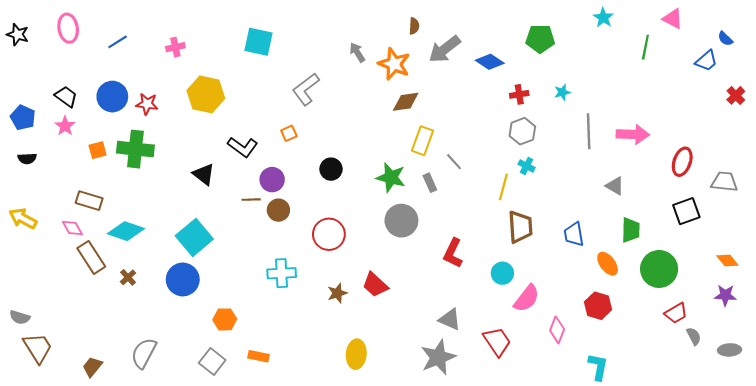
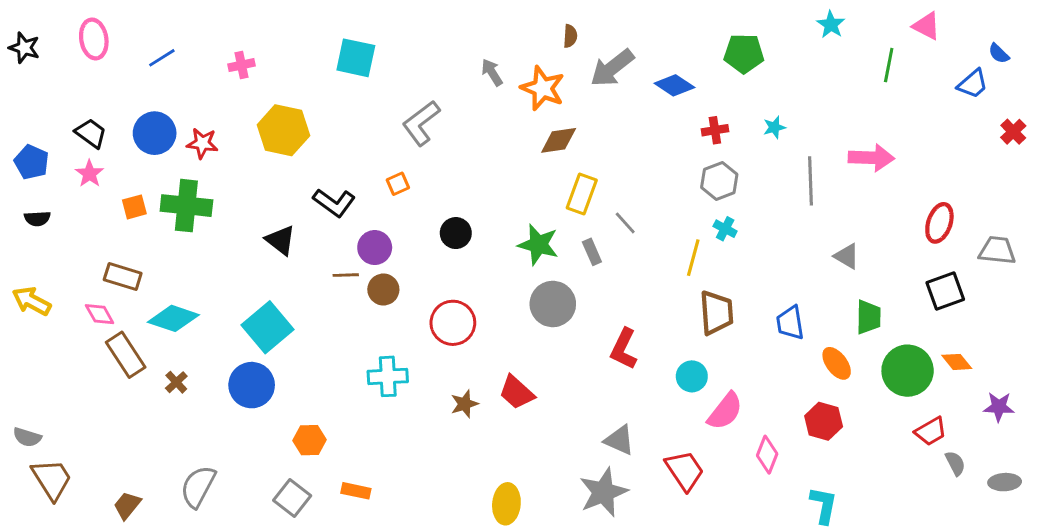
pink arrow: (633, 134) -> (871, 158), moved
orange diamond: (727, 261) -> (957, 362), moved
yellow ellipse: (356, 354) -> (506, 504), moved

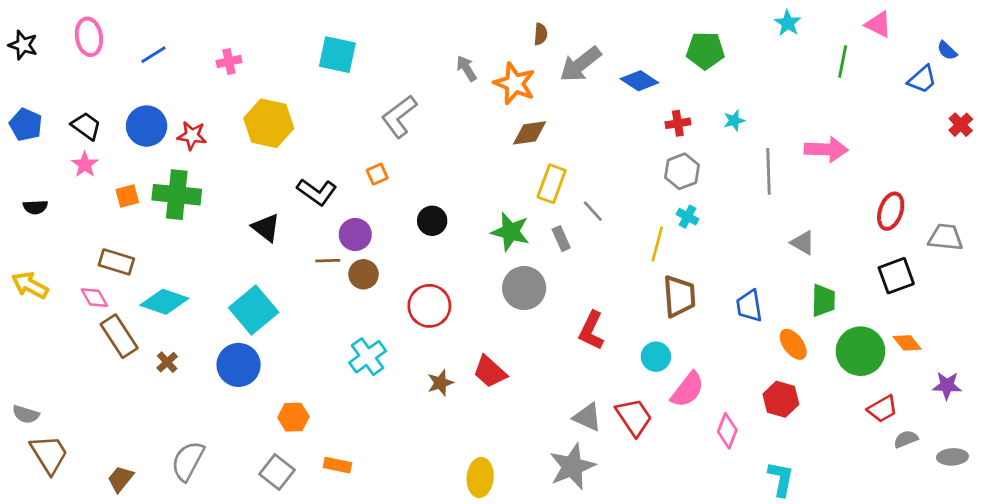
blue pentagon: (32, 162) -> (26, 125), moved
cyan cross: (388, 376) -> (368, 357), turned -33
gray semicircle: (955, 463) -> (906, 439), turned -85
red trapezoid: (685, 471) -> (634, 417), moved

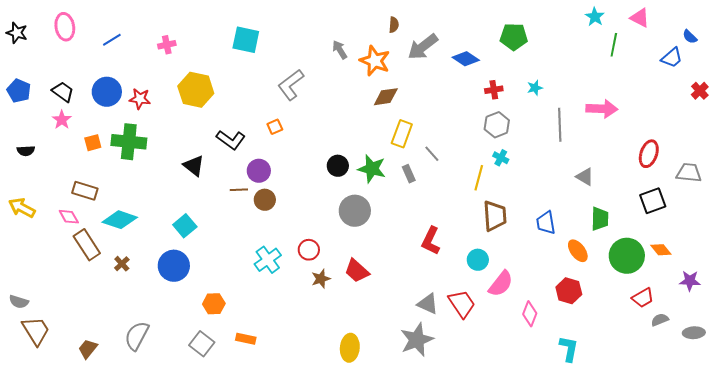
cyan star: (788, 23) -> (595, 17), moved
black circle: (432, 221) -> (338, 166), moved
gray circle: (524, 288) -> (355, 211), moved
red circle: (429, 306) -> (309, 250), moved, size x0.7
cyan square: (254, 310) -> (185, 226), size x0.7

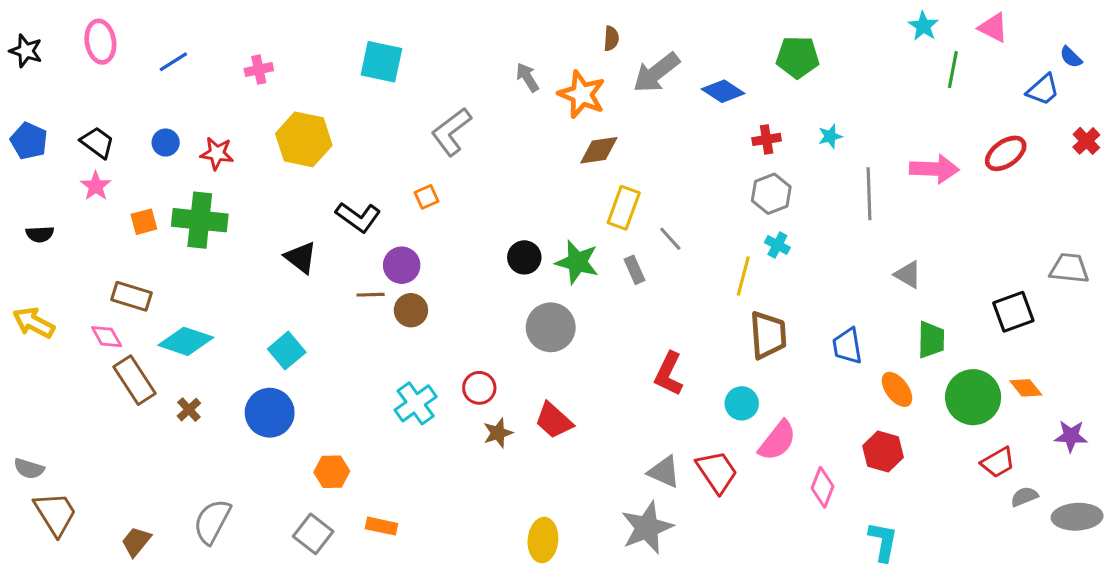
blue circle: (107, 92) -> (166, 143), size x0.6
red ellipse: (649, 154) -> (1006, 153), moved, turned 36
gray ellipse: (694, 333) -> (1077, 517), size x1.4

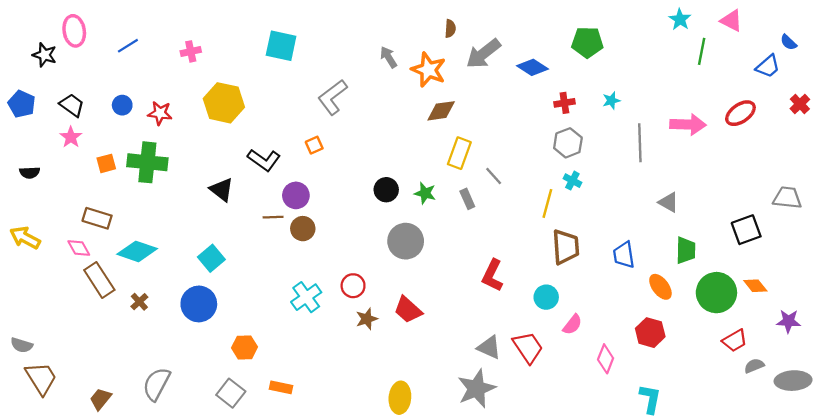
black star: (26, 51) -> (45, 55), moved
green star: (577, 262) -> (425, 193), size x0.7
pink semicircle: (777, 441) -> (572, 325), size x0.7

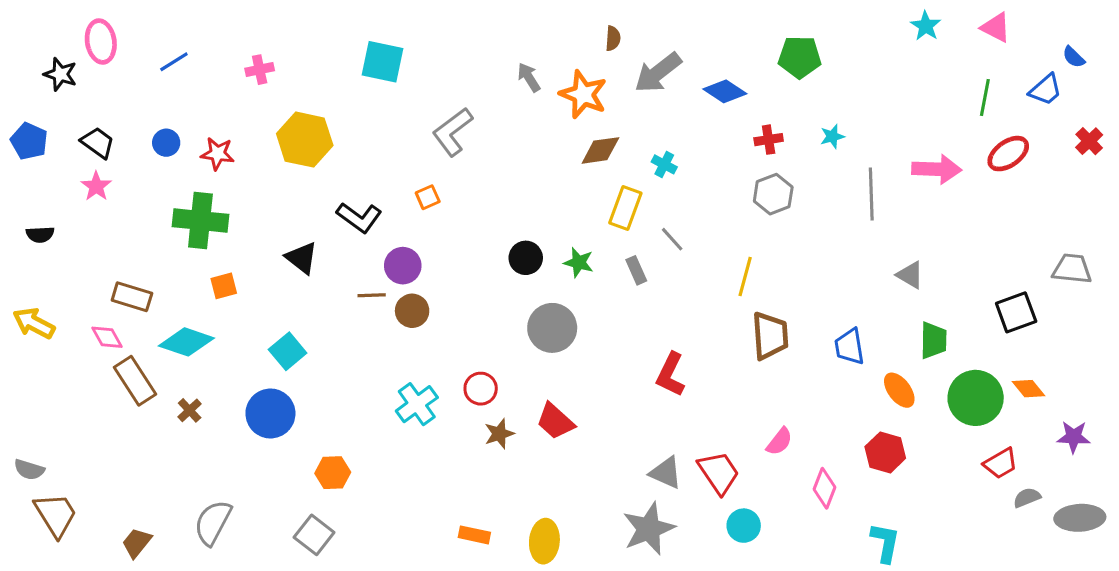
green line: (702, 51) -> (985, 98), moved
orange square: (106, 163) -> (224, 286), moved
cyan cross: (572, 181) -> (664, 164), moved
cyan circle: (546, 297) -> (744, 526), moved
orange rectangle: (281, 387) -> (474, 535), moved

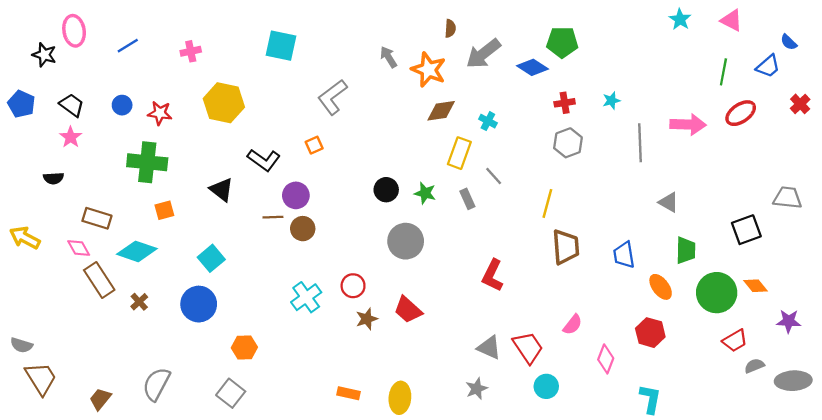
green pentagon: (800, 57) -> (562, 42), moved
black semicircle: (40, 235) -> (53, 178), moved
gray star: (649, 529) -> (477, 389), size x0.6

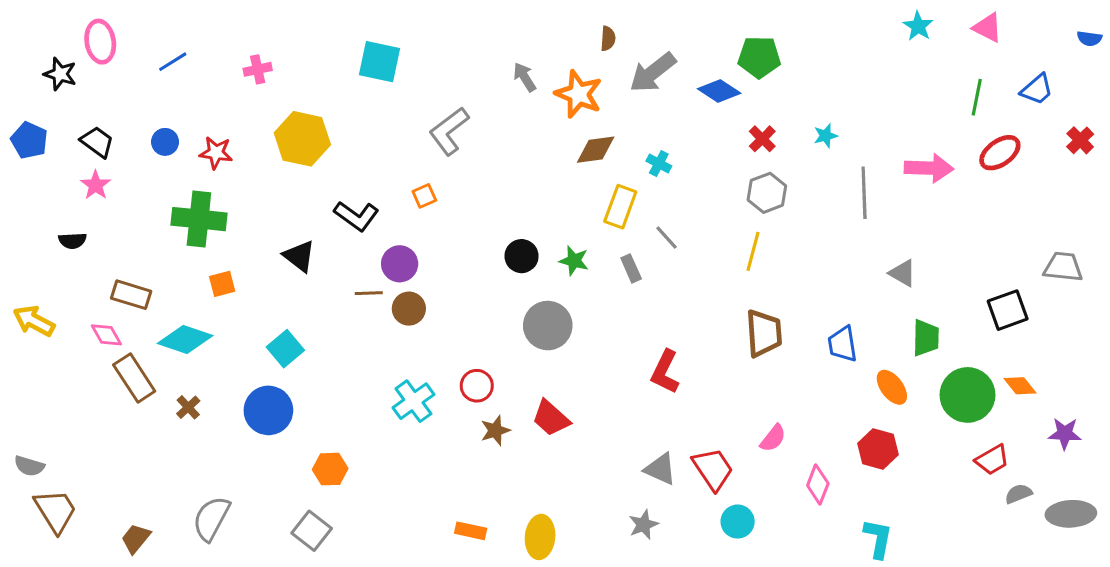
blue semicircle: (789, 42) -> (1089, 39), moved, turned -36
red cross: (565, 103) -> (762, 139), turned -36
yellow line: (547, 203) -> (753, 251), moved

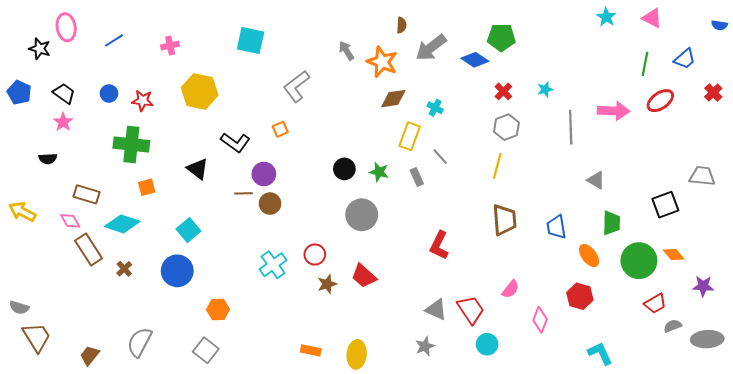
cyan L-shape: (878, 538) -> (600, 353), moved, turned -36

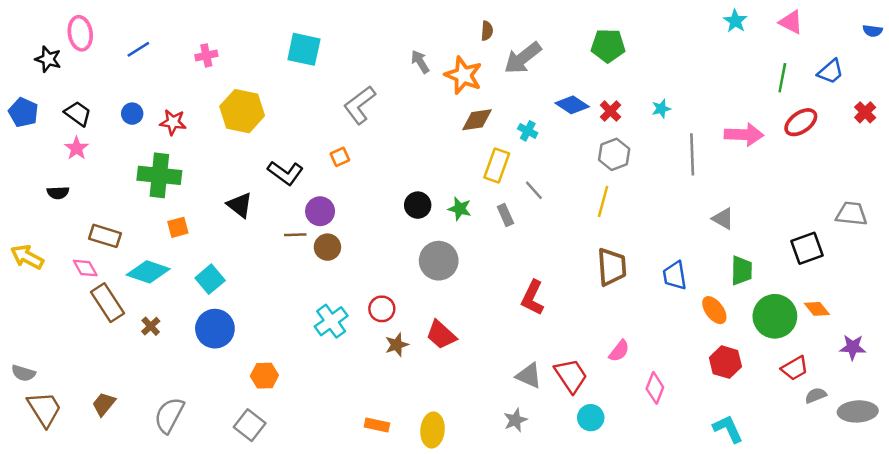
blue diamond: (475, 60) -> (572, 105), moved
cyan square: (188, 230) -> (210, 279), moved
red hexagon: (580, 296) -> (725, 362), moved
brown trapezoid: (90, 355) -> (104, 404), moved

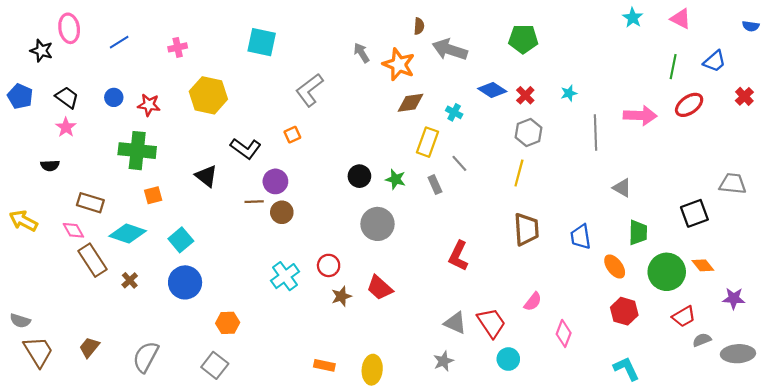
gray arrow: (523, 58) -> (450, 50), turned 56

